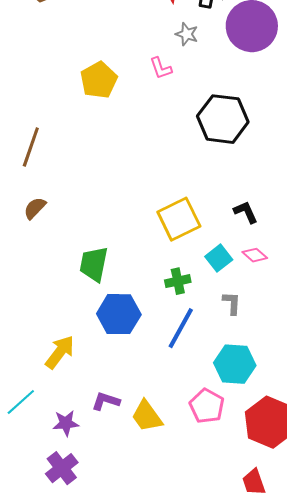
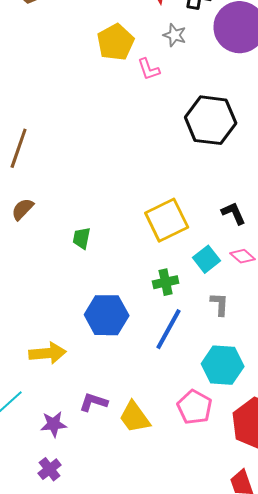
yellow pentagon: (99, 80) -> (116, 42), moved
green trapezoid: (94, 264) -> (82, 238), moved, size x0.6
yellow arrow: (60, 352) -> (48, 353), turned 48
purple cross: (62, 468) -> (50, 469), size x0.7

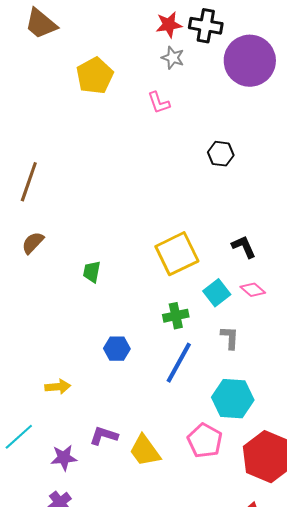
gray star: (175, 35) -> (173, 58), moved
yellow pentagon: (116, 42) -> (95, 76), moved
black hexagon: (211, 120) -> (221, 154), size x0.5
blue hexagon: (107, 315) -> (117, 349), size x0.6
yellow arrow: (48, 353) -> (58, 387), size x0.7

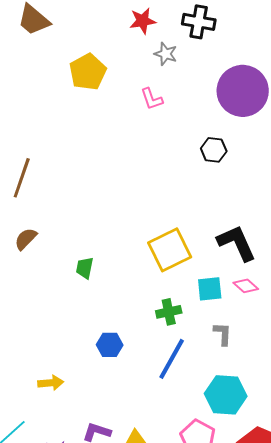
red star: (169, 25) -> (143, 21), moved
purple circle: (250, 61) -> (243, 91), moved
black L-shape: (244, 247) -> (237, 243), size x1.6
cyan square: (217, 293) -> (210, 289), turned 32

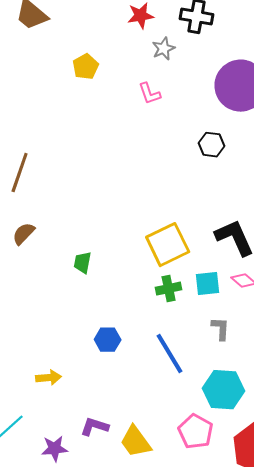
gray star: (166, 54) -> (164, 49), turned 30
yellow pentagon: (88, 72) -> (86, 67), size x0.7
green cross: (169, 312) -> (169, 289), moved
blue line: (172, 359) -> (170, 354), turned -60

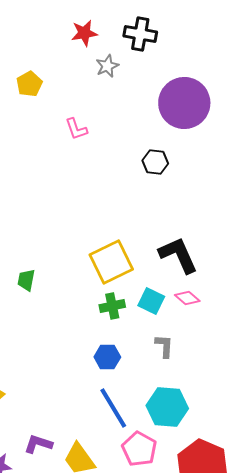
pink L-shape: (150, 94) -> (76, 129), moved
cyan square: (208, 284) -> (151, 301), turned 32
blue hexagon: (108, 340) -> (107, 357), moved
blue line: (170, 354) -> (113, 408), moved

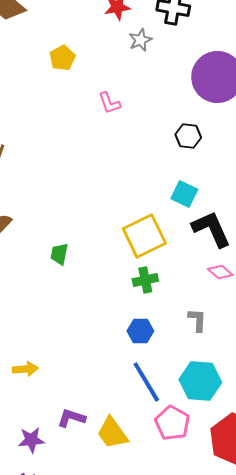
cyan square: (151, 301) -> (184, 194), moved

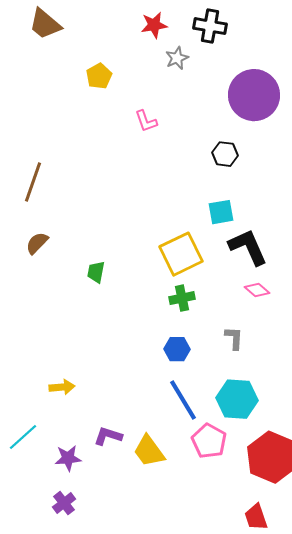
cyan square: (184, 194) -> (221, 212), turned -36

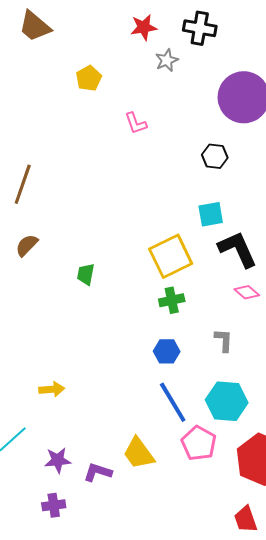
purple L-shape: (108, 436) -> (98, 472), moved
purple cross: (64, 503) -> (54, 505), turned 30

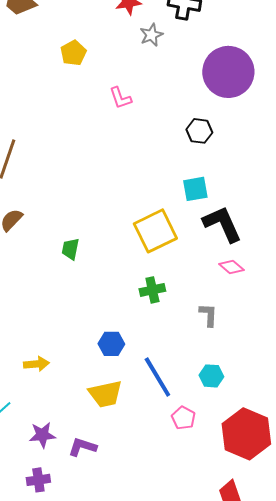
green cross: (172, 300) -> (152, 290), moved
blue hexagon: (167, 351) -> (111, 344), moved
cyan hexagon: (227, 401) -> (211, 376), size x0.6
pink pentagon: (199, 443) -> (183, 418), size x0.7
yellow trapezoid: (139, 453) -> (105, 394), moved, turned -66

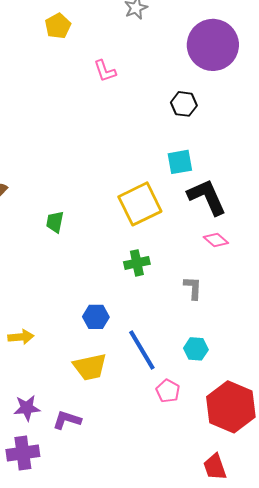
purple cross: (38, 480) -> (23, 453), size x1.4

